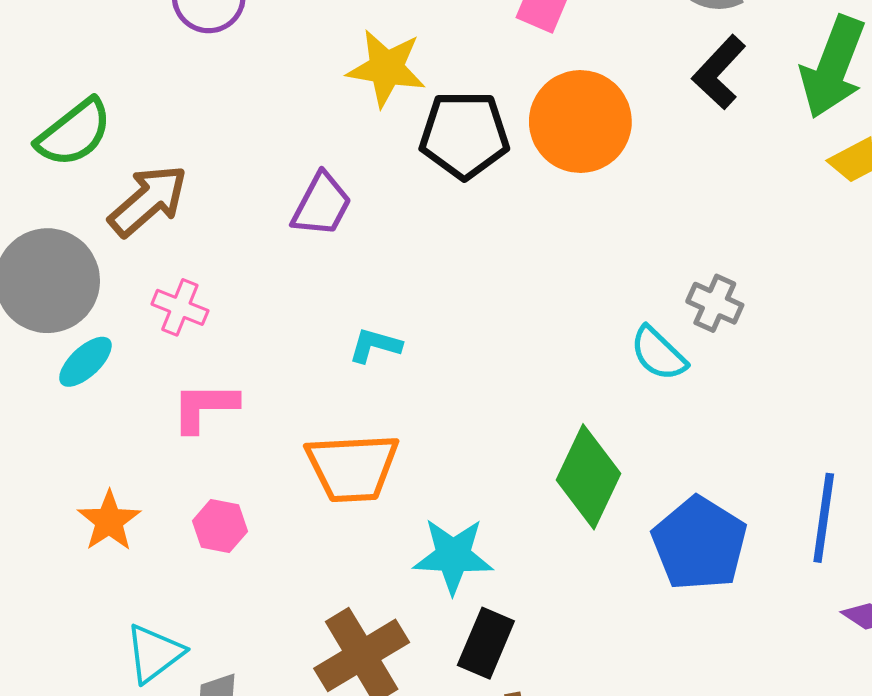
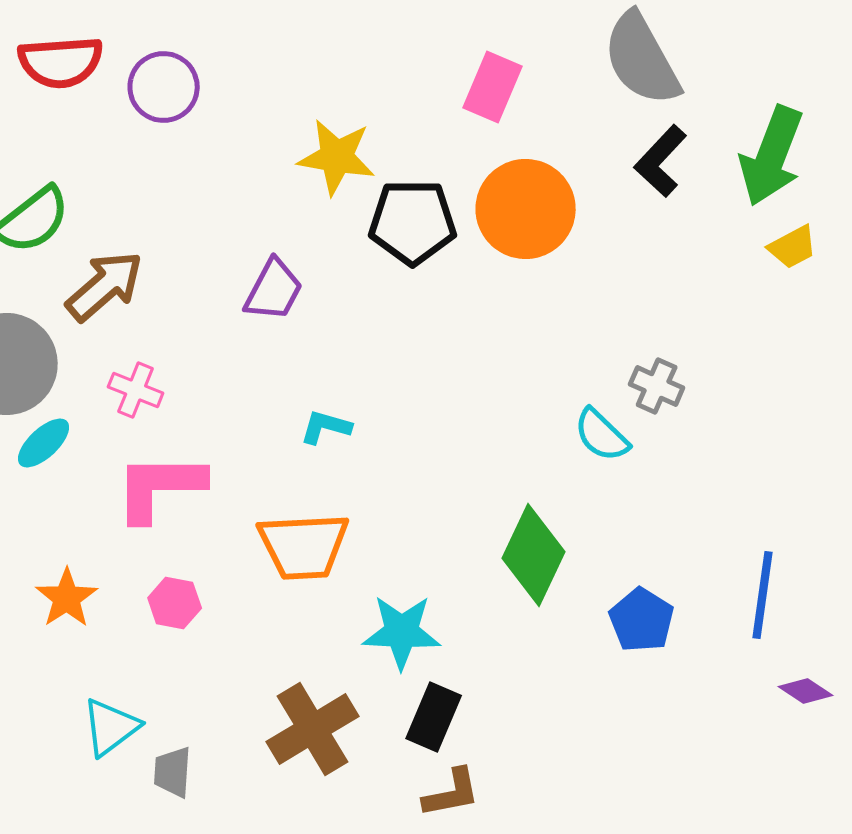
pink L-shape: (205, 407) -> (160, 487), size x1.4
blue pentagon: (699, 543) -> (642, 620), size x0.7

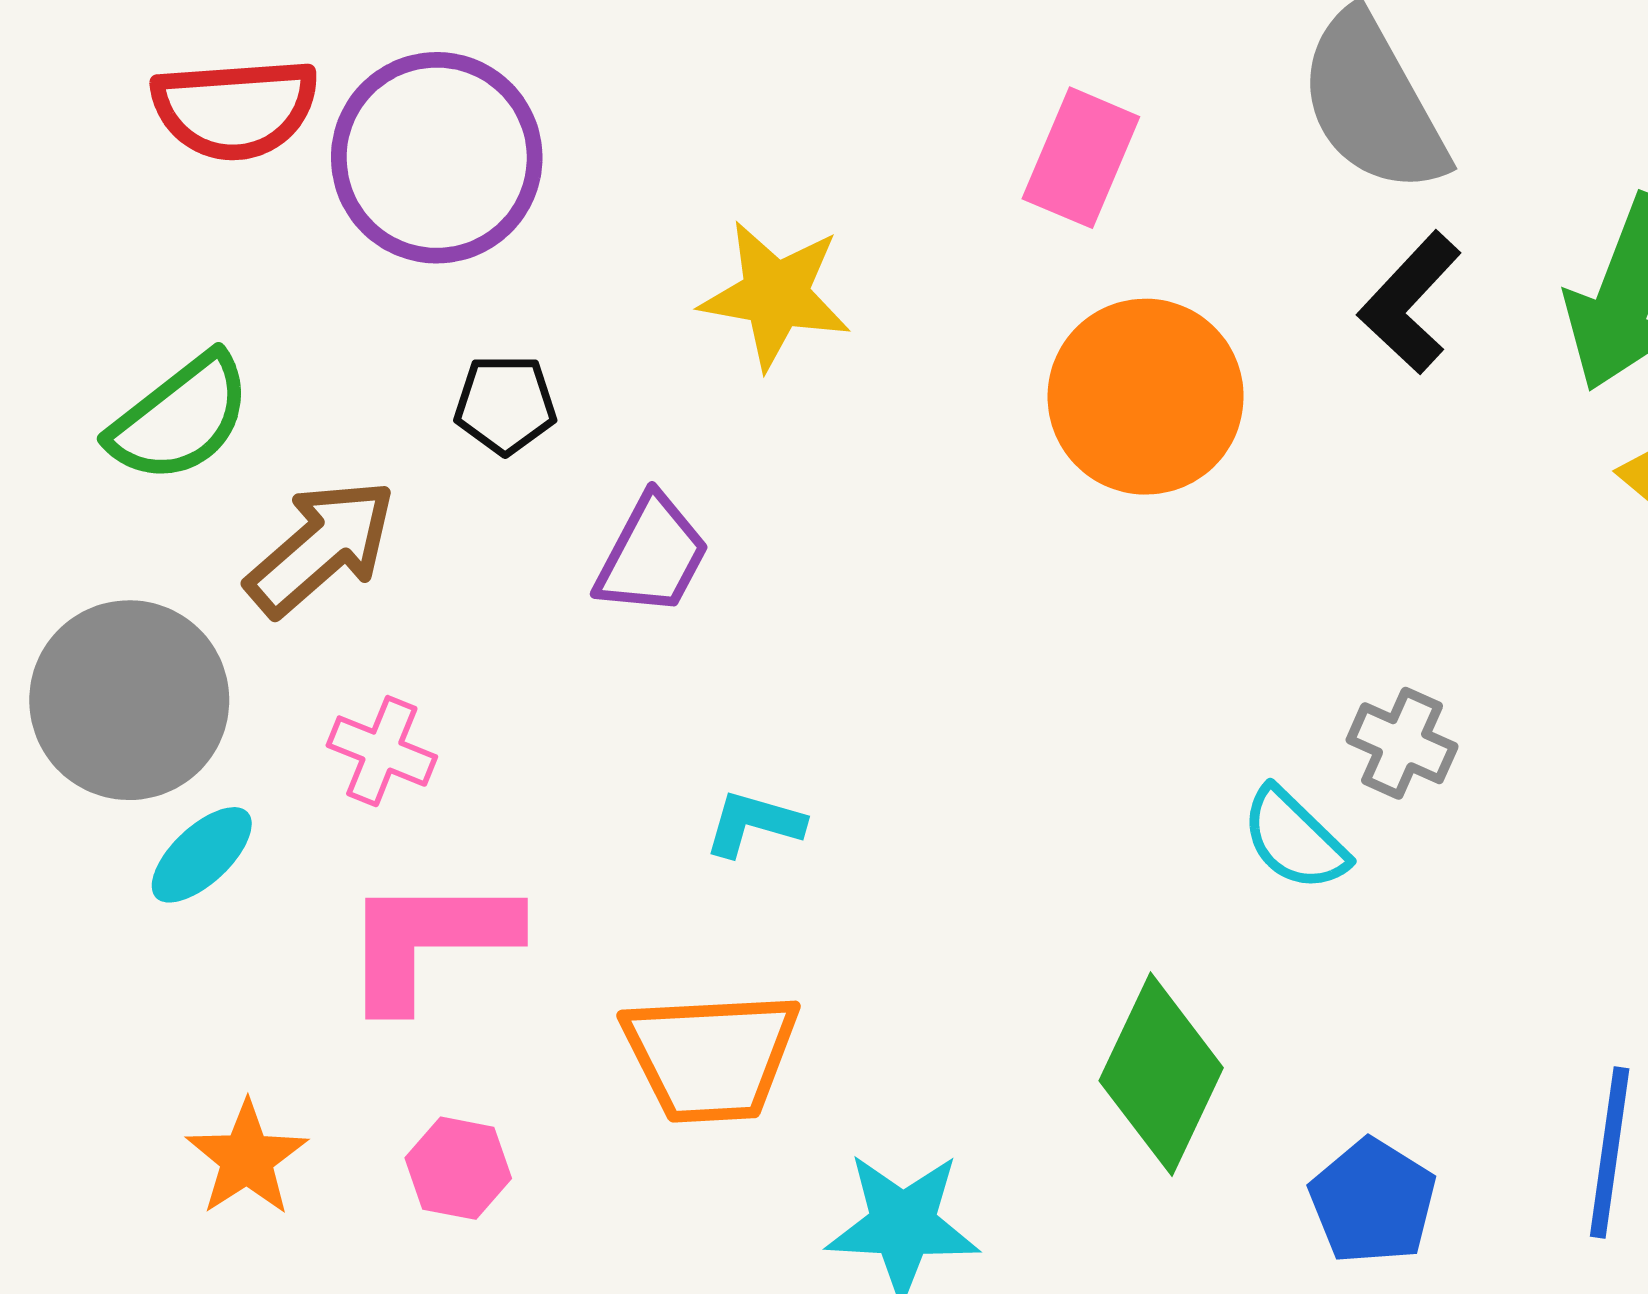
purple circle: (164, 87) -> (437, 158), size x1.5
black pentagon: (413, 222) -> (505, 404), moved, size x0.6

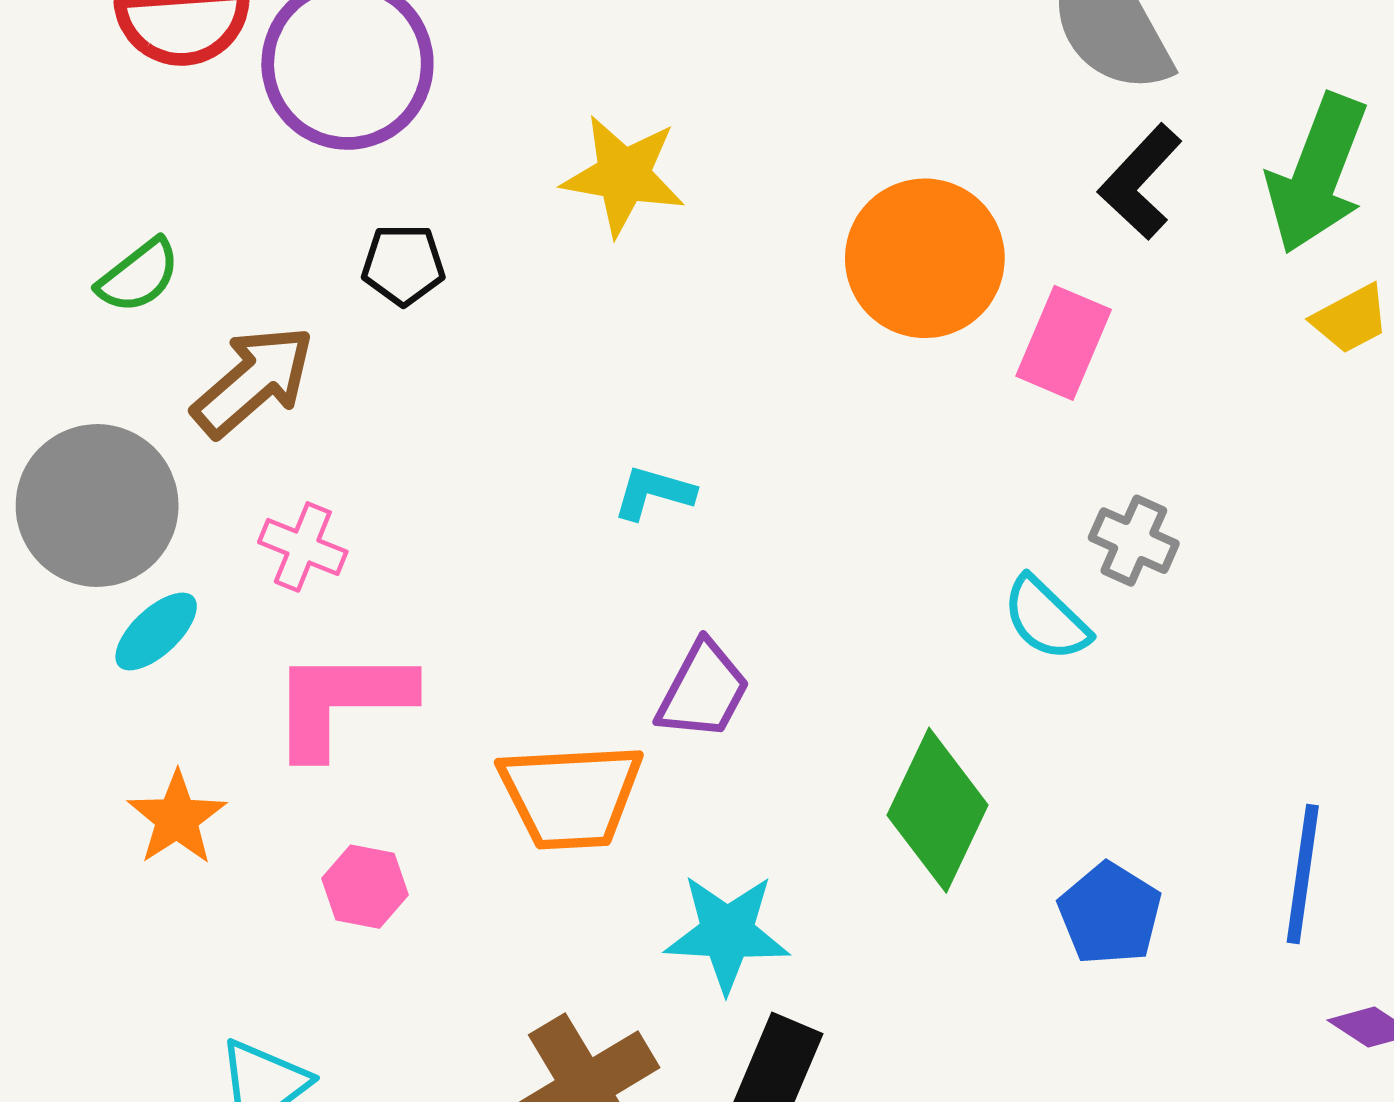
pink rectangle: (1081, 158) -> (1064, 343), moved
green semicircle: (180, 418) -> (139, 276), size x0.7
purple trapezoid: (652, 555) -> (703, 691), moved
cyan L-shape: (754, 824) -> (654, 493), moved
orange star: (247, 1158) -> (177, 818), moved

